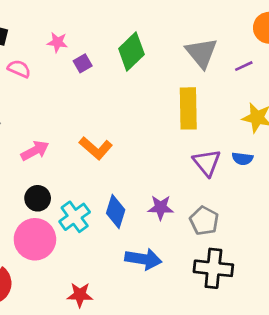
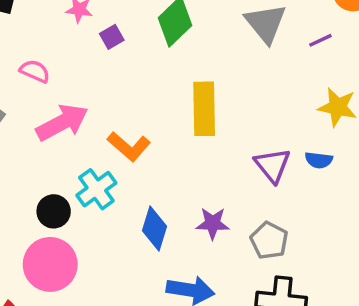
pink semicircle: (19, 69) -> (35, 71), moved
yellow rectangle: (188, 108) -> (204, 109), moved
pink arrow: (35, 151) -> (62, 122), moved, size x1.4
cyan cross: (75, 217) -> (96, 189), moved

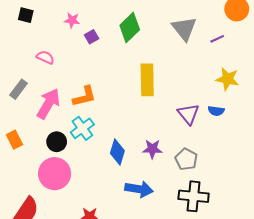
pink arrow: (62, 122) -> (48, 104), moved, turned -32
orange L-shape: (129, 146) -> (84, 96), moved, turned -55

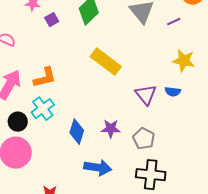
yellow rectangle: (147, 80) -> (106, 62), turned -52

